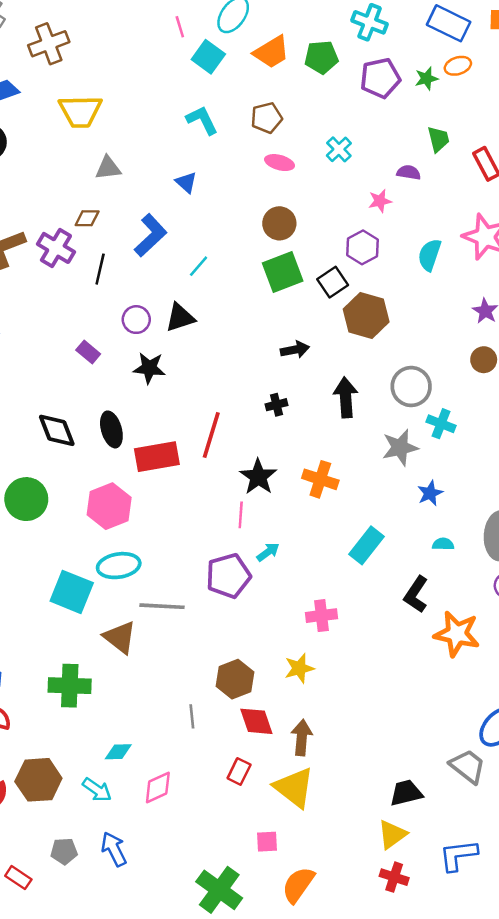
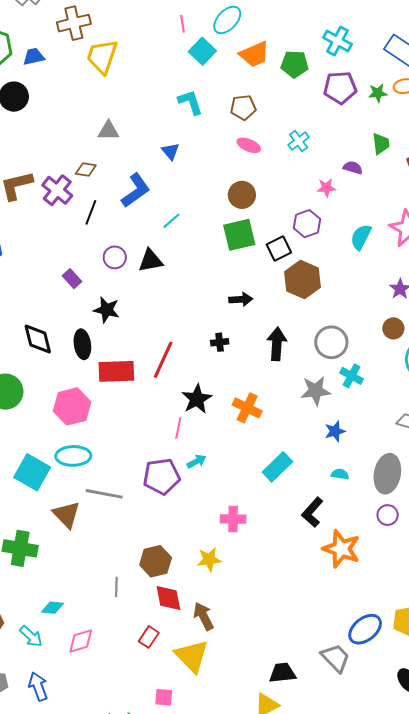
yellow trapezoid: (80, 111) -> (102, 57), moved, turned 102
black star: (149, 368) -> (107, 310), moved
brown arrow: (302, 738) -> (203, 616), turned -40

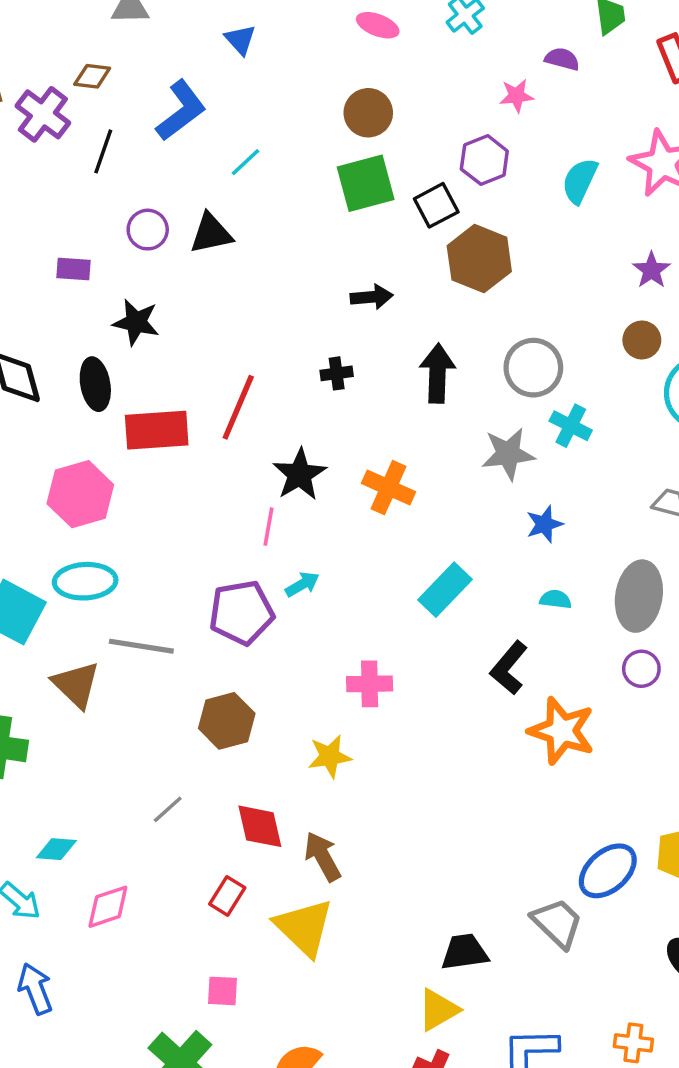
purple rectangle: (72, 279) -> (74, 269), turned -42
brown hexagon: (156, 561) -> (227, 721), moved
gray line: (116, 587) -> (168, 809), turned 48
pink square: (164, 697) -> (223, 991), moved

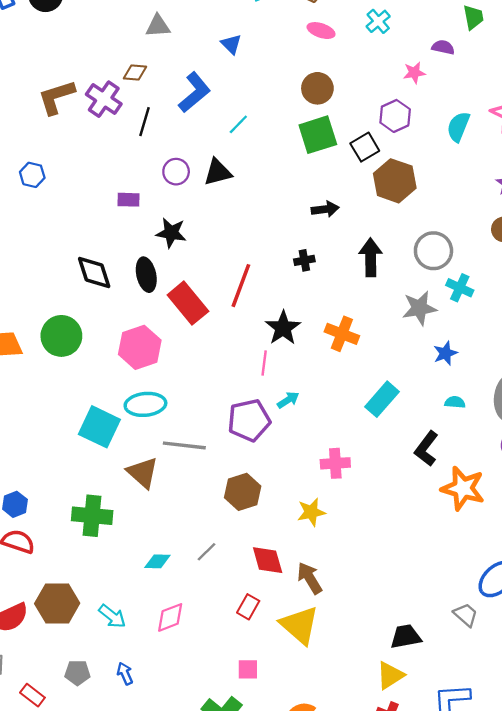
red rectangle: (157, 430) -> (188, 303), turned 57
cyan diamond: (56, 849) -> (157, 561), moved
gray trapezoid: (557, 923) -> (466, 615), size x0.7
blue arrow: (35, 989) -> (125, 673), size x0.7

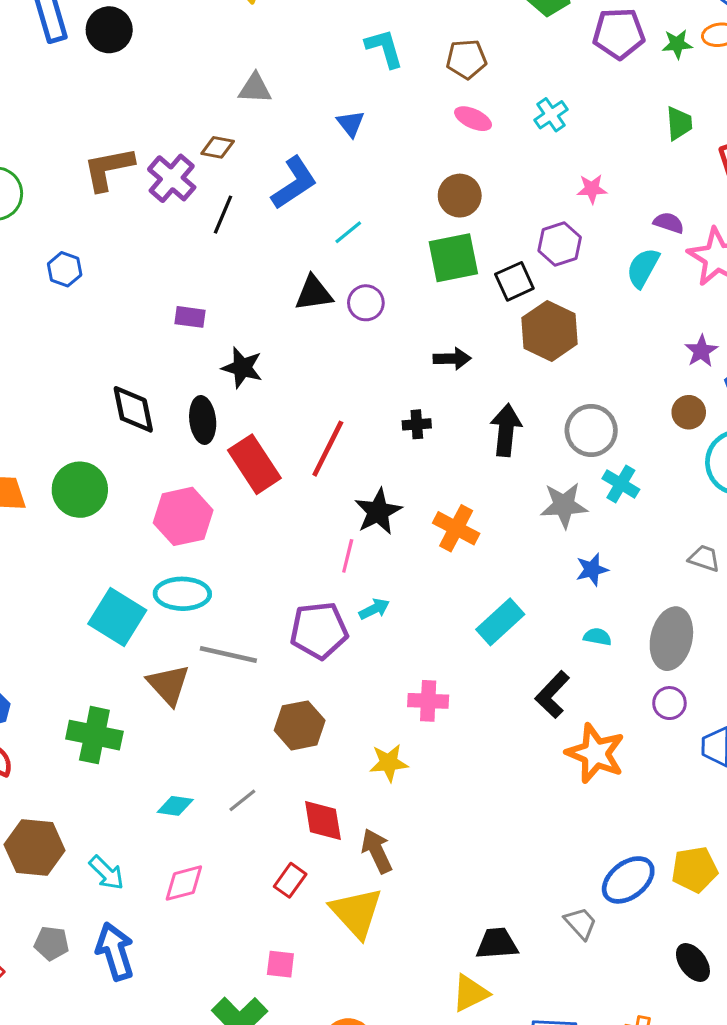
purple semicircle: (443, 47) -> (669, 223), moved
purple circle: (176, 172) -> (366, 303), moved
blue arrow: (125, 673) -> (115, 951), size x1.8

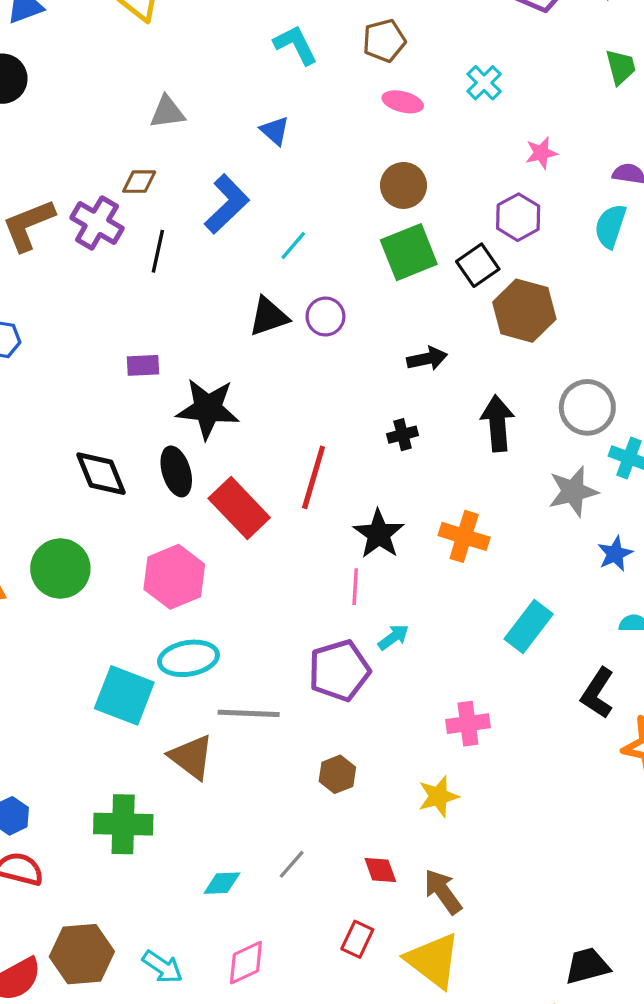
black star: (242, 368) -> (208, 409), size x1.4
brown hexagon: (300, 725) -> (337, 774), size x0.7
red diamond: (323, 821) -> (380, 870), size x0.7

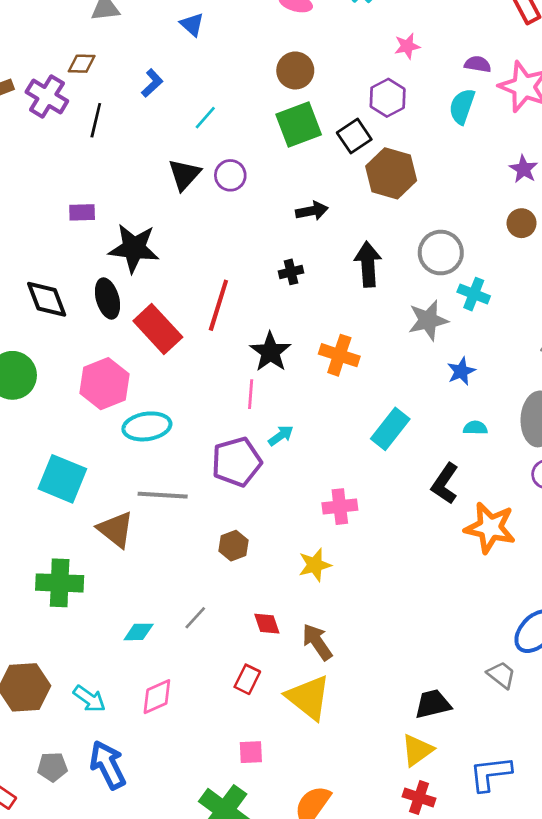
blue L-shape: (227, 204) -> (152, 83), size x0.6
black triangle: (269, 317) -> (184, 175), turned -30
cyan ellipse: (188, 658) -> (147, 426), moved

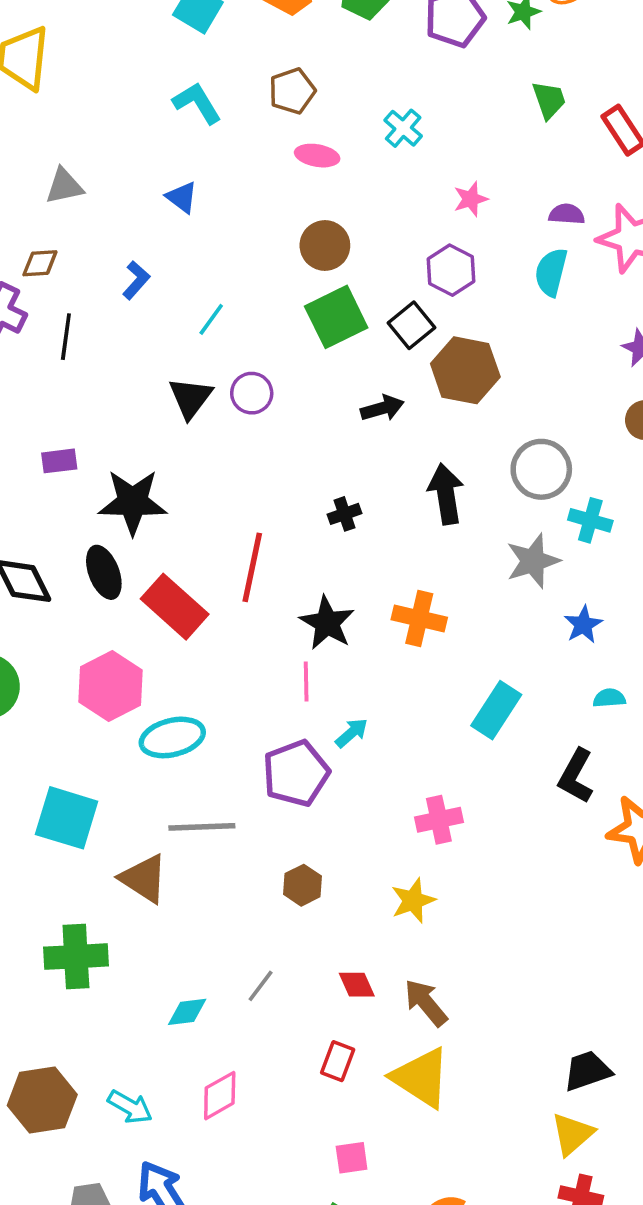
black arrow: (312, 211) -> (382, 408), moved

